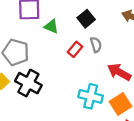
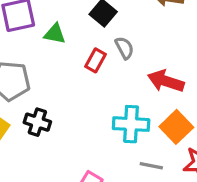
black cross: (28, 83) -> (37, 122), size x0.7

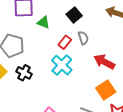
cyan cross: (131, 124) -> (62, 65), moved, turned 30

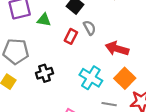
cyan cross: (62, 65) -> (91, 78), moved
black cross: (24, 73) -> (45, 73), moved, turned -35

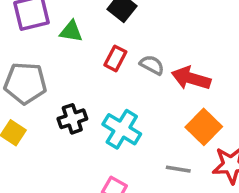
gray semicircle: (90, 28) -> (152, 65), moved, turned -32
cyan cross: (91, 78) -> (122, 129), moved

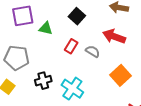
red arrow: (191, 78) -> (114, 36), moved
orange square: (204, 127) -> (121, 75), moved

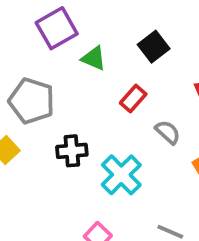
purple square: (23, 16) -> (57, 28), turned -30
gray semicircle: (93, 51) -> (168, 132), moved

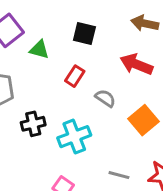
black square: (154, 47) -> (84, 34), turned -30
cyan cross: (121, 175) -> (74, 137), turned 32

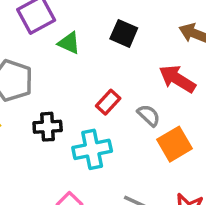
red rectangle: (75, 76) -> (108, 102), moved
gray semicircle: (105, 98) -> (149, 115), moved

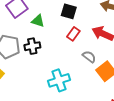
red rectangle: (108, 102) -> (73, 34), moved
black cross: (48, 127) -> (32, 46), moved

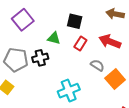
green triangle: (38, 21) -> (54, 38), moved

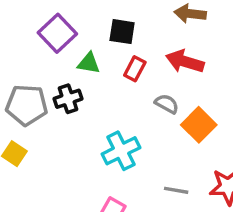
purple square: (23, 20) -> (57, 33), moved

